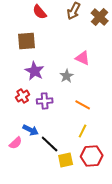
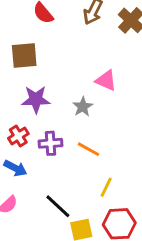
purple star: (35, 71) -> (36, 99), turned -30
orange line: (83, 105) -> (89, 149), moved
blue arrow: (31, 130) -> (15, 168), moved

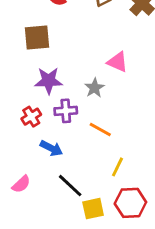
purple cross: (50, 143) -> (66, 111), moved
blue arrow: (15, 168) -> (51, 148), moved

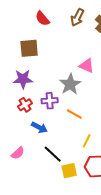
purple star: (49, 81) -> (23, 79), moved
gray star: (95, 88) -> (70, 84), size x1.5

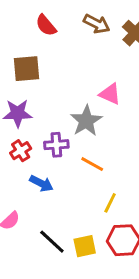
brown arrow: (77, 17) -> (97, 24), turned -90
black line: (53, 154) -> (52, 242), moved

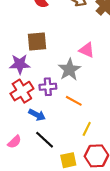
brown square: (27, 69) -> (37, 41), moved
red cross: (21, 151) -> (22, 91), size x1.5
black line: (52, 242) -> (45, 140), moved

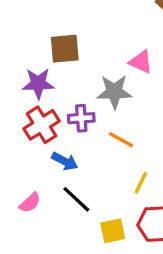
gray star: (69, 70) -> (114, 92), turned 30

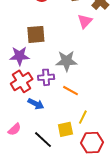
pink triangle: (141, 62) -> (85, 21), moved, turned 49
black line: (76, 199) -> (43, 140), moved
yellow square: (113, 231) -> (65, 129), moved

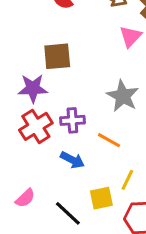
gray star: (66, 61) -> (123, 96), moved, turned 30
blue arrow: (36, 104) -> (72, 160), moved

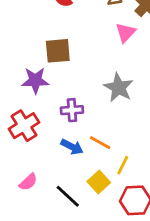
red cross: (36, 126) -> (24, 126), moved
orange line: (109, 140) -> (100, 143), moved
yellow square: (101, 198) -> (99, 182), turned -30

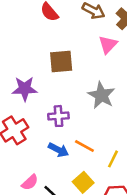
brown square: (58, 51) -> (61, 61), moved
yellow line: (123, 165) -> (113, 159), moved
pink semicircle: (28, 182) -> (30, 182), moved

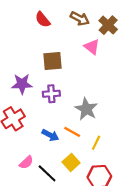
pink triangle: (108, 45) -> (92, 47), turned -35
gray star: (101, 95) -> (86, 109), moved
purple cross: (58, 116) -> (51, 94), moved

